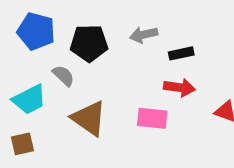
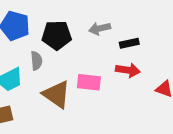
gray semicircle: (63, 76) -> (36, 61), turned 42
pink rectangle: (152, 118) -> (89, 82), moved

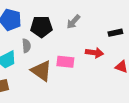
gray arrow: (100, 28) -> (73, 22), turned -35
black rectangle: (129, 43) -> (115, 33), moved

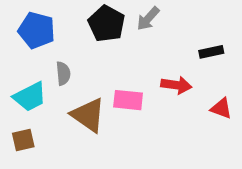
gray arrow: (73, 22) -> (148, 19), moved
black pentagon: (41, 27) -> (106, 24), moved, turned 30

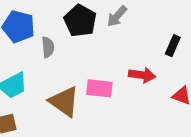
black rectangle: (211, 52) -> (173, 46), turned -54
gray semicircle: (63, 73) -> (48, 47), moved

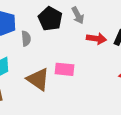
gray arrow: (117, 16) -> (78, 15), turned -70
red arrow: (142, 75) -> (96, 39), moved

